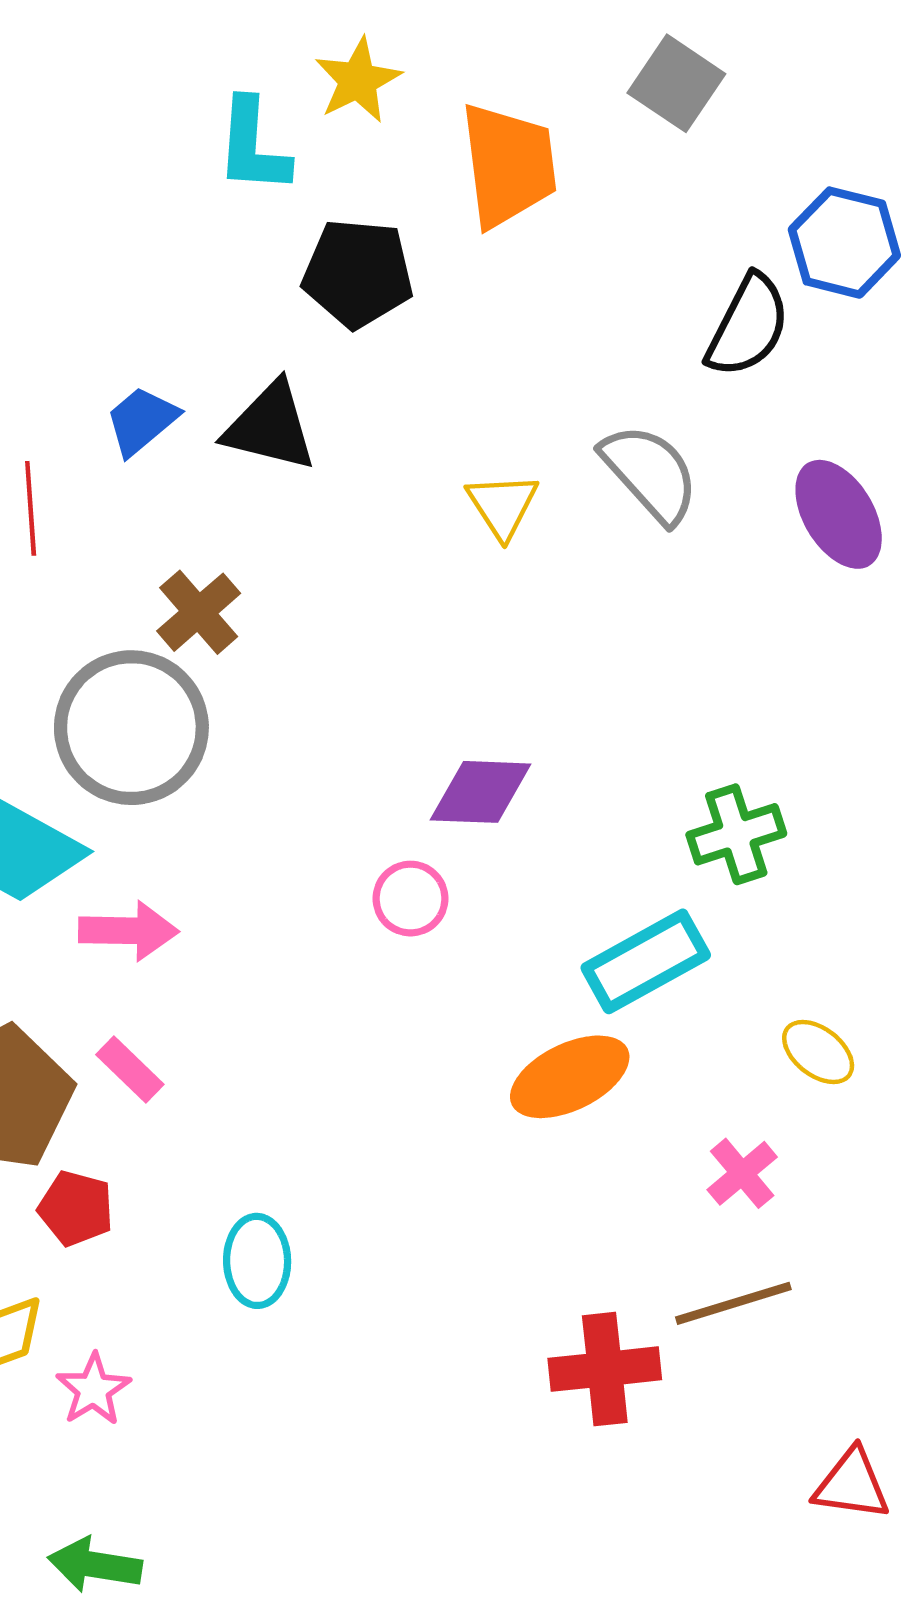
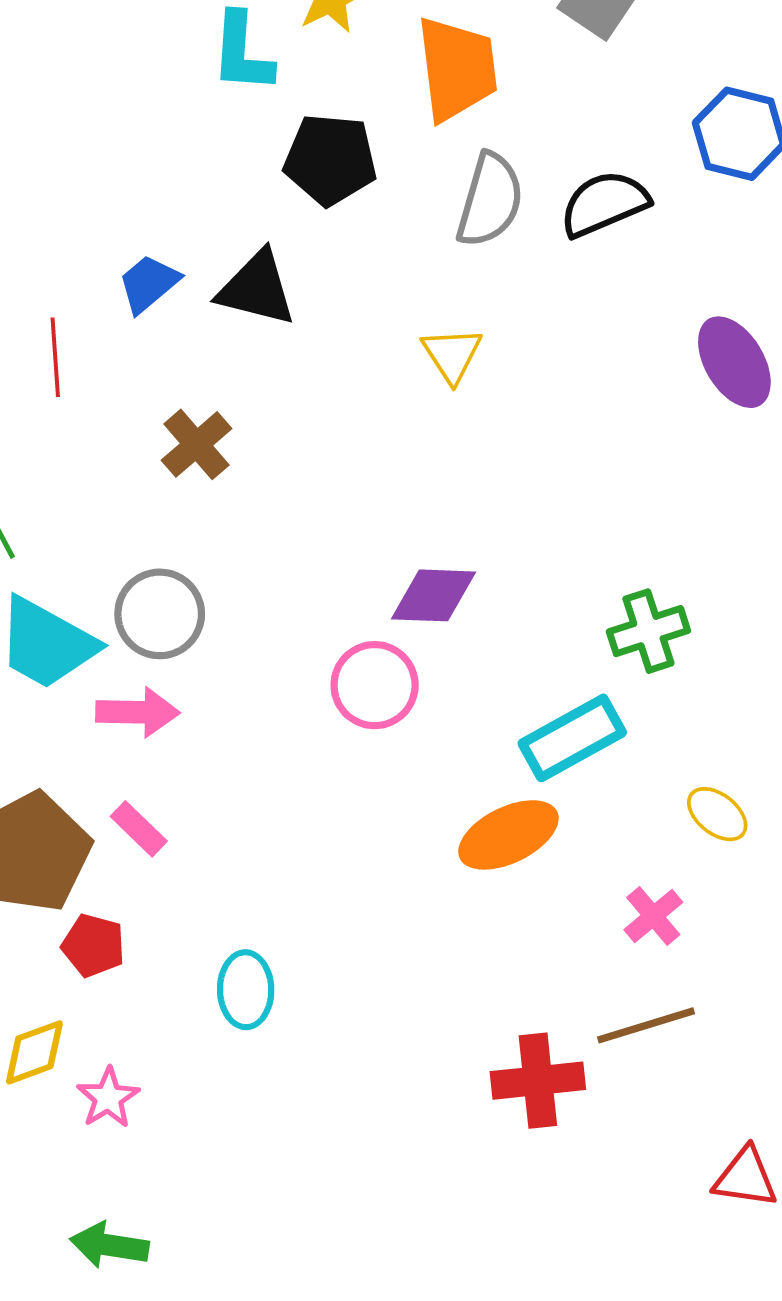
black semicircle: (748, 326) -> (604, 204), moved, turned -140
gray semicircle: (650, 473) -> (490, 200), moved, turned 58
gray circle: (131, 728) -> (160, 614), moved, size x0.7
pink circle: (410, 899) -> (375, 685), size x1.4

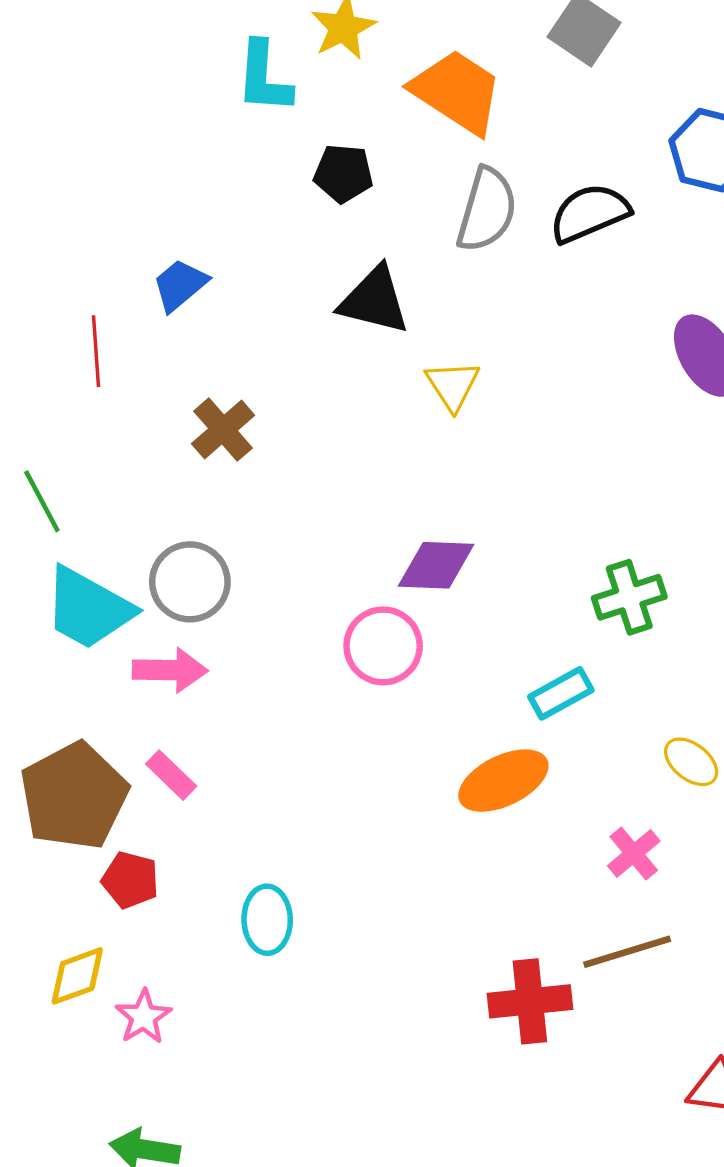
orange trapezoid: (457, 69) -> (457, 92), turned -50
black pentagon: (330, 160) -> (343, 173), size x0.7
black triangle: (257, 288) -> (374, 300), moved
yellow triangle: (452, 355) -> (453, 385), moved
cyan rectangle: (572, 738) -> (561, 693), size x0.7

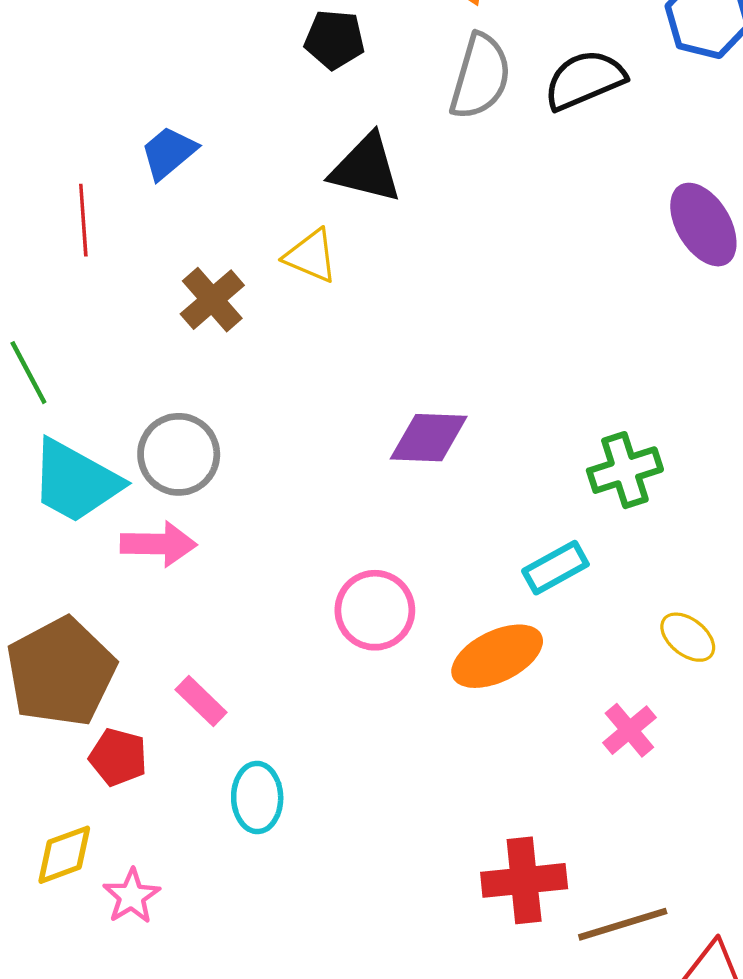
yellow triangle: (453, 385) -> (311, 256), moved, turned -34
pink circle: (383, 646) -> (375, 610), moved
pink rectangle: (171, 775) -> (201, 701), moved
brown line: (627, 952) -> (623, 924), moved

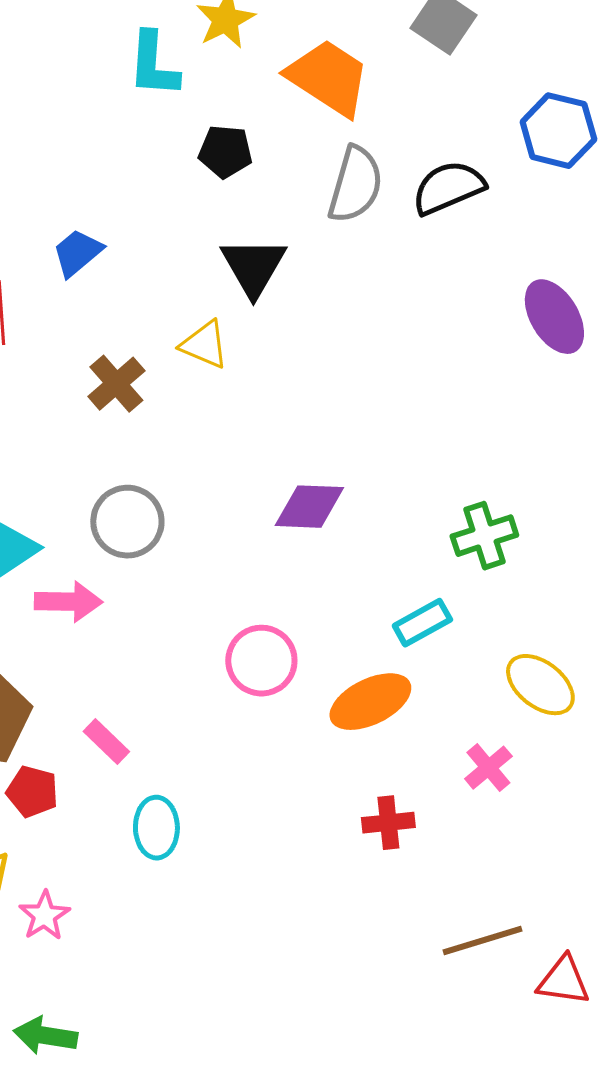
black triangle: (366, 168) -> (253, 267), turned 46
gray circle: (179, 454) -> (127, 522), moved
yellow ellipse: (688, 637) -> (540, 685), size x1.4
red cross: (524, 880) -> (388, 823), moved, size x0.7

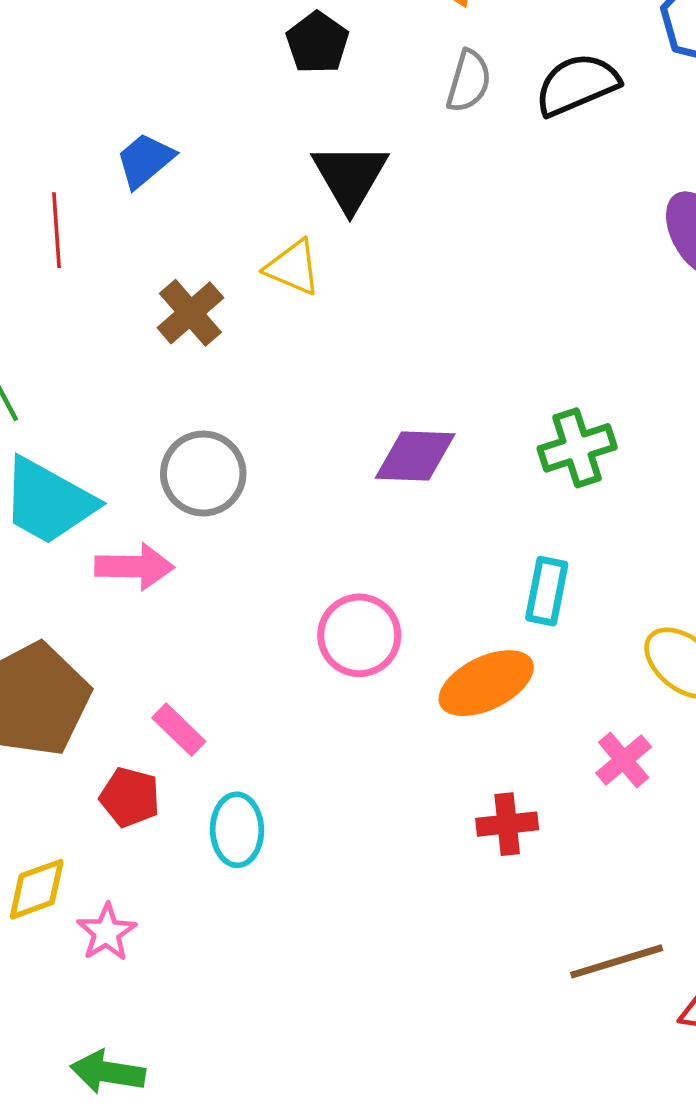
black pentagon: (225, 152) -> (317, 43), turned 30
gray semicircle: (355, 185) -> (469, 81), size x0.7
green cross: (484, 536) -> (577, 448), moved
cyan rectangle: (422, 623) -> (547, 591), turned -50
red pentagon: (32, 792) -> (130, 797), moved

